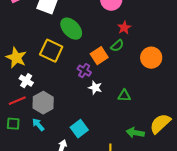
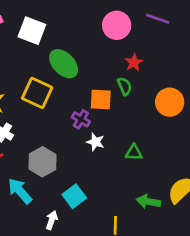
green semicircle: (117, 46) -> (125, 86), turned -72
orange square: (99, 56) -> (101, 99), turned 36
gray hexagon: (43, 103) -> (42, 162), moved
cyan arrow: (38, 125) -> (20, 191), size x1.5

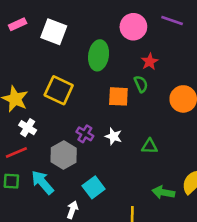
green ellipse: (64, 64) -> (99, 55), moved, turned 52
purple cross: (81, 119) -> (85, 134), moved

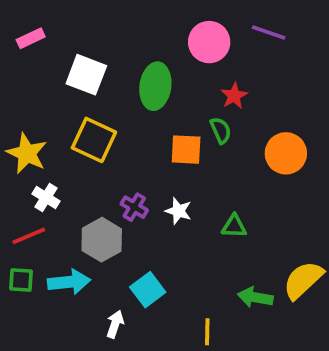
white square: (54, 32) -> (86, 75), moved
cyan arrow: (42, 182) -> (69, 282), turned 125

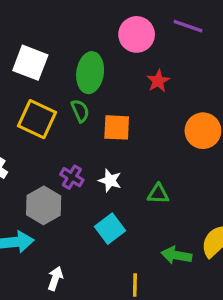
green semicircle: (221, 130) -> (80, 111), moved
cyan square: (148, 290) -> (110, 229), moved

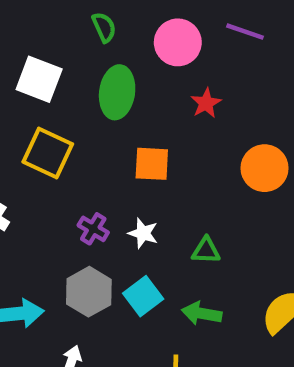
green semicircle: (80, 111) -> (104, 27), moved
gray hexagon: (44, 205) -> (89, 292), moved
green arrow: (176, 255) -> (202, 313), moved

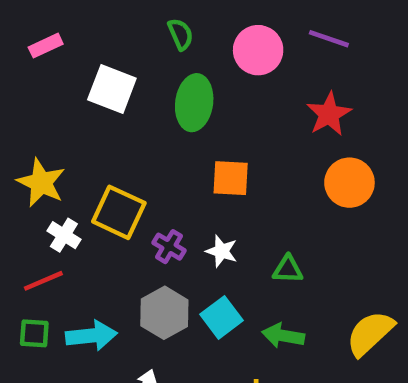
red star: (206, 103) -> (329, 114), moved, size x1.4
yellow square: (48, 153) -> (119, 212), moved

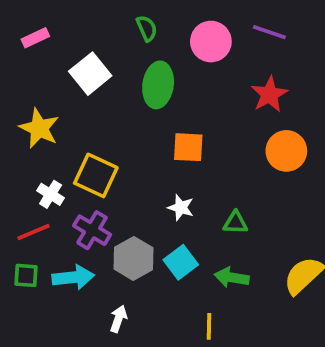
white square: (112, 89) -> (90, 74), turned 30
yellow star: (41, 183) -> (39, 128), moved
purple cross: (169, 247) -> (92, 230), moved, size x1.4

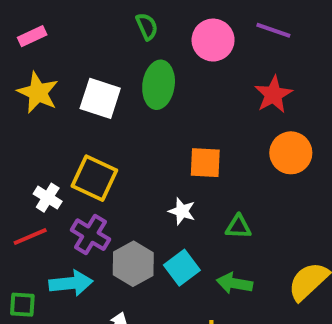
white square: (90, 74) -> (100, 98), moved, turned -33
yellow star: (39, 128) -> (38, 93), moved
orange square: (188, 147) -> (205, 163), moved
green square: (26, 275) -> (22, 305), moved

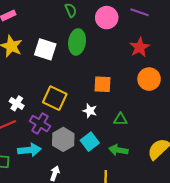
yellow square: (94, 178) -> (55, 98), moved

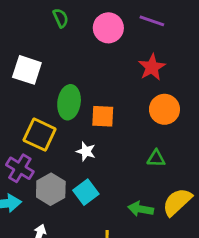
green ellipse: (77, 42) -> (69, 102), moved
green triangle: (120, 119) -> (156, 158), moved
green arrow: (118, 150) -> (141, 209), moved

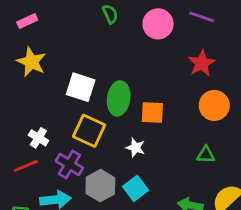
white square: (27, 70) -> (81, 87), moved

